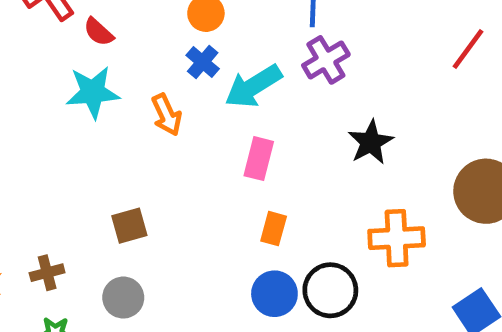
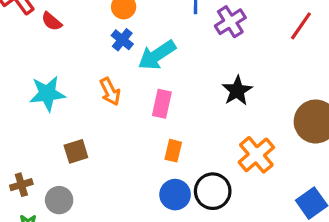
purple cross: (326, 60) -> (230, 22), moved
cyan star: (93, 92) -> (47, 94), moved
orange arrow: (167, 115) -> (110, 92), moved
orange cross: (397, 238) -> (256, 155), turned -36
gray circle: (123, 298) -> (59, 200), moved

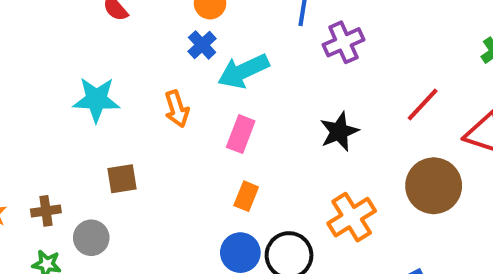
red line: (301, 26) -> (423, 105), moved

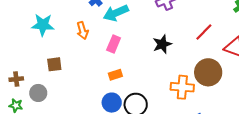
orange rectangle: (246, 196) -> (115, 75), turned 48
orange cross: (352, 217) -> (182, 87), moved, turned 35

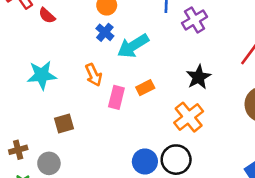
pink rectangle: (114, 44) -> (116, 97), moved
orange rectangle: (115, 75) -> (145, 88), moved
orange cross: (182, 87) -> (189, 117), moved, turned -35

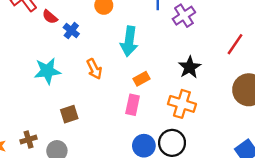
blue cross: (105, 32) -> (71, 31), moved
cyan arrow: (133, 46) -> (129, 41), turned -48
pink rectangle: (116, 97) -> (133, 105), moved
orange cross: (189, 117) -> (182, 104), turned -32

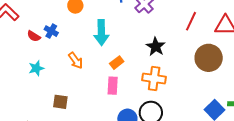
red semicircle: (50, 17) -> (34, 36), moved
cyan star: (47, 71) -> (36, 68), size x0.7
brown square: (69, 114) -> (60, 102), turned 35

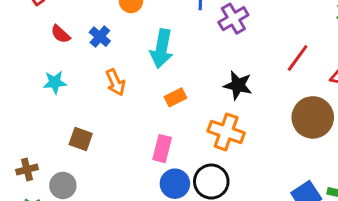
blue cross: (51, 31) -> (100, 37), moved
black star: (156, 47) -> (238, 85), turned -30
pink rectangle: (113, 86) -> (162, 149), moved

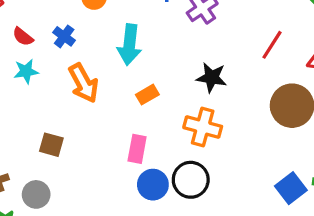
cyan star: (55, 82) -> (26, 71), moved
orange arrow: (115, 82) -> (84, 83), size x1.4

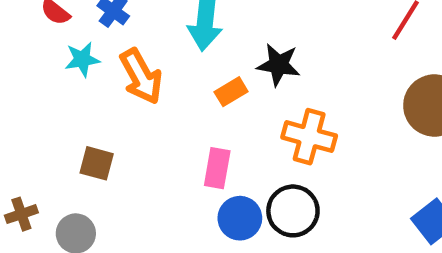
cyan star: (26, 71) -> (82, 59), moved
black star: (212, 78) -> (279, 65), moved

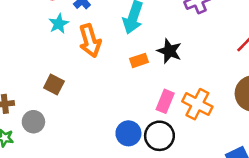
cyan star: (82, 59) -> (59, 24), turned -30
orange cross: (309, 137) -> (197, 104), moved
pink rectangle: (217, 168) -> (165, 101), moved

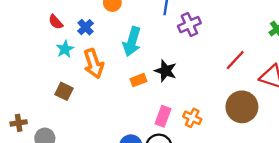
brown square: (54, 84) -> (64, 91), moved
orange cross: (197, 104) -> (192, 118), size x0.7

